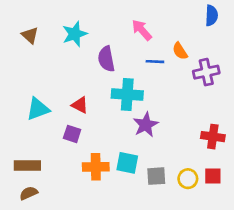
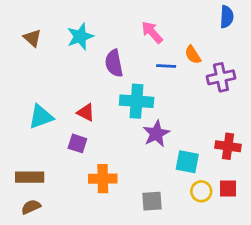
cyan square: (127, 163) -> (187, 162), moved
gray square: (156, 176) -> (152, 201), moved

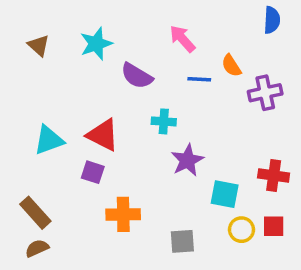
purple semicircle: (114, 63) -> (137, 76), turned -48
cyan cross: (137, 101) -> (164, 121), size x0.6
red triangle: (86, 112) -> (103, 135), size x1.5
brown rectangle: (30, 177) -> (35, 213), turned 48

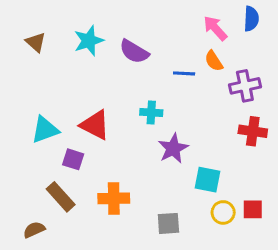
pink arrow: (182, 39) -> (215, 28), moved
purple semicircle: (137, 76) -> (134, 52), moved
purple square: (93, 172) -> (73, 159), moved
red cross: (274, 176) -> (253, 131), moved
brown rectangle: (35, 213) -> (61, 197), moved

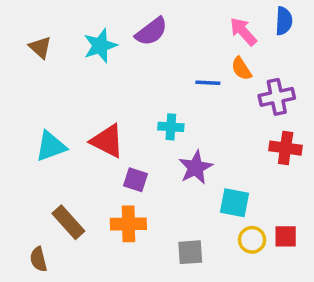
purple semicircle: (134, 52) -> (151, 32), moved, turned -68
purple square: (73, 159) -> (136, 180), moved
brown semicircle: (34, 230) -> (38, 259), turned -80

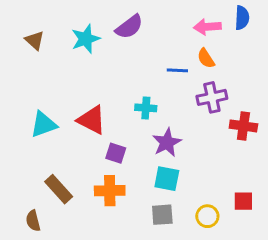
pink arrow: (243, 32) -> (207, 27), turned -52
purple cross: (277, 97) -> (212, 97), moved
cyan square: (234, 203) -> (167, 179), moved
yellow circle: (252, 240) -> (207, 216), moved

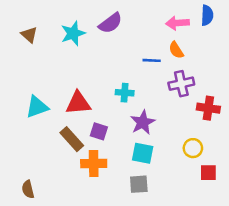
red triangle: (92, 120) -> (78, 103), turned -32
brown rectangle: (59, 189) -> (72, 139), moved
yellow circle: (207, 216) -> (193, 148), moved

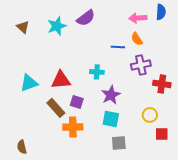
gray square: (139, 184) -> (119, 143), moved

